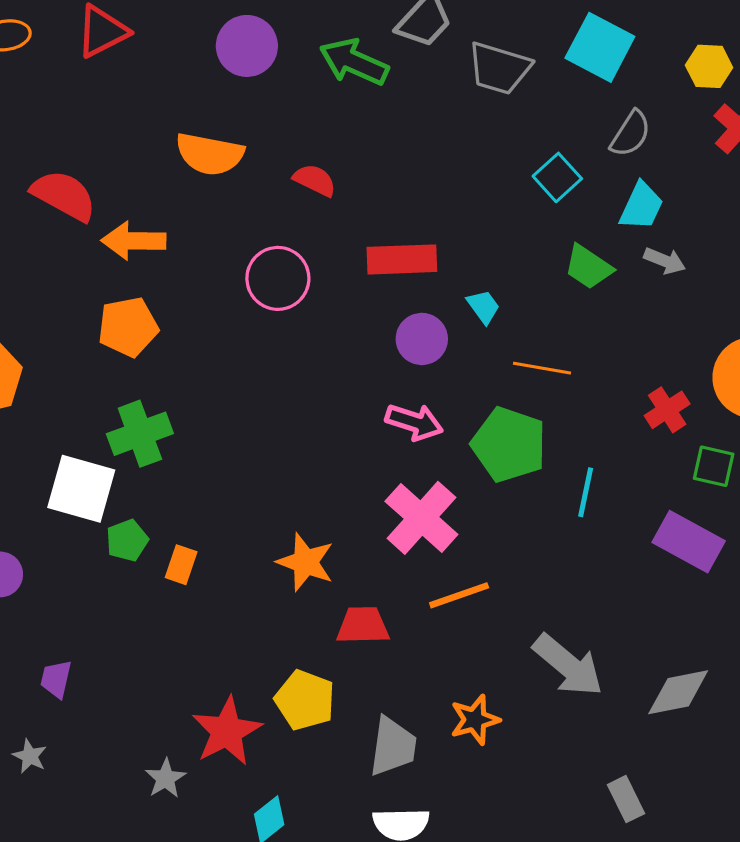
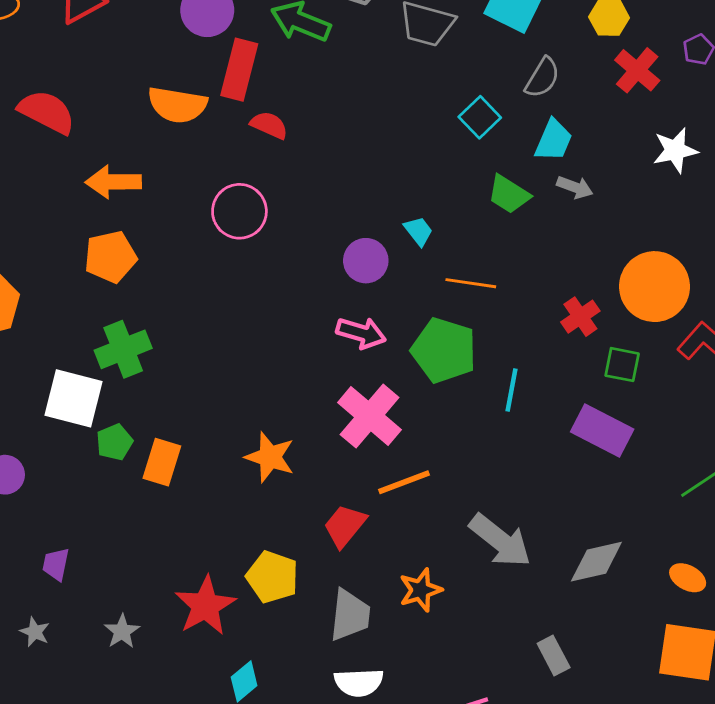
red semicircle: (64, 195) -> (47, 112), moved
red rectangle: (402, 259) -> (239, 70), moved, turned -72
orange rectangle: (181, 565) -> (162, 462), size x1.4
red trapezoid: (363, 625) -> (345, 526), moved, turned -48
gray star: (165, 778) -> (122, 631), moved

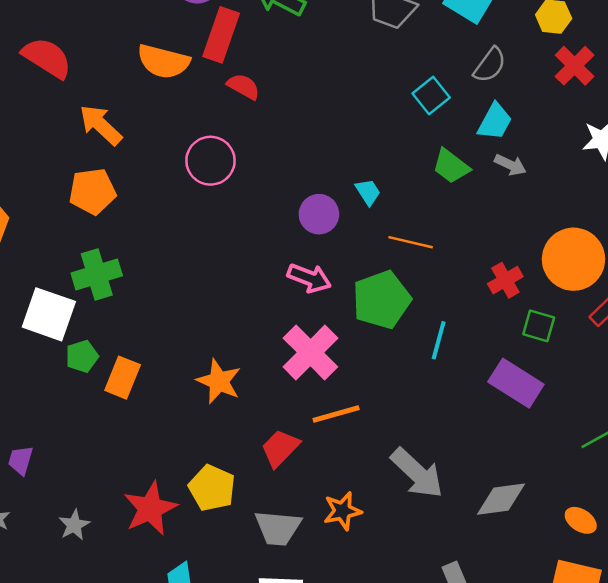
orange arrow: (113, 182) -> (101, 125), turned 39
green pentagon: (444, 350) -> (382, 300), turned 30
gray trapezoid: (350, 615) -> (278, 528), turned 84

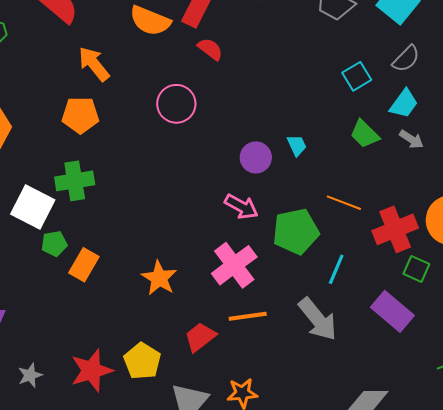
orange line: (411, 242) -> (344, 203), moved
red cross: (505, 280) -> (395, 229), size x1.6
gray arrow: (417, 473) -> (318, 319), moved

